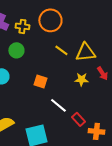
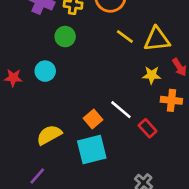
orange square: (40, 81) -> (93, 119), moved, turned 32
orange cross: (96, 131) -> (171, 100), moved

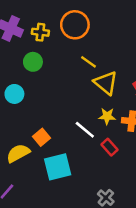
yellow triangle: (157, 39) -> (106, 83), moved, turned 45
yellow star: (152, 75) -> (107, 116), moved
orange square: (93, 119) -> (42, 137), moved

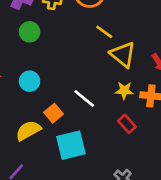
green circle: (33, 62) -> (30, 32), moved
cyan circle: (14, 94) -> (30, 81), moved
white line: (85, 130) -> (84, 98), moved

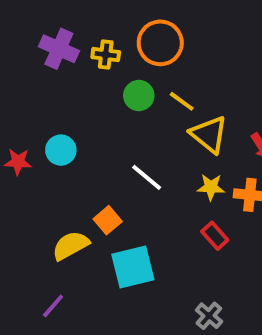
green circle: (30, 32) -> (139, 95), moved
cyan circle: (30, 81) -> (61, 150), moved
white line: (84, 98) -> (147, 177), moved

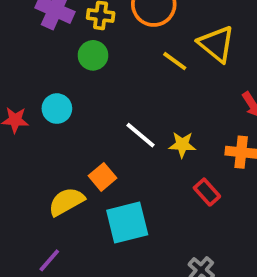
green circle: (139, 95) -> (93, 55), moved
yellow triangle: (209, 134) -> (216, 44), moved
yellow star: (211, 187) -> (182, 145), moved

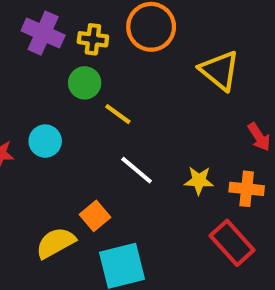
yellow line: (175, 61) -> (118, 114), moved
yellow star: (182, 145) -> (199, 181), moved
red rectangle: (207, 192) -> (232, 243), moved, size x1.5

